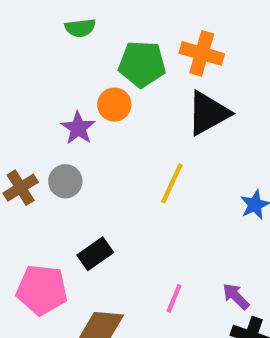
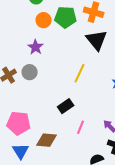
orange circle: (114, 105) -> (44, 20), moved
black triangle: (208, 113) -> (97, 40), turned -40
black rectangle: (95, 254) -> (66, 106), moved

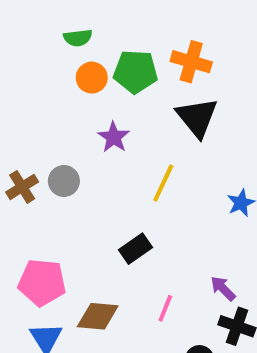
purple star: (36, 47) -> (114, 137), moved
pink line: (81, 127) -> (165, 308), moved

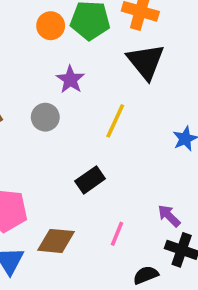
gray circle: (64, 181) -> (45, 117), moved

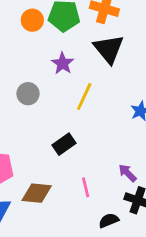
purple star: (70, 80) -> (63, 63), moved
pink line: (117, 234) -> (86, 187), turned -36

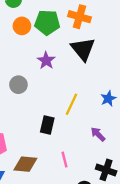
yellow line: (84, 97) -> (71, 104), moved
black rectangle: (64, 144) -> (47, 125), turned -42
purple arrow: (127, 173) -> (98, 134), moved

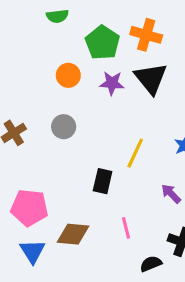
green pentagon: (47, 22) -> (103, 43), turned 30
orange circle: (22, 26) -> (68, 75), moved
purple star: (46, 60) -> (112, 83), moved, turned -30

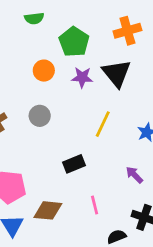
orange cross: (146, 35) -> (127, 31), moved, turned -32
yellow line: (135, 153) -> (103, 124), moved
black rectangle: (103, 181) -> (74, 164), turned 55

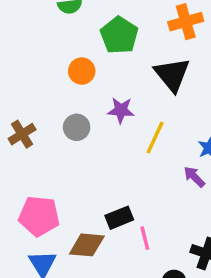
purple star: (82, 77) -> (121, 110), moved
black rectangle: (74, 164) -> (119, 218), moved
purple arrow: (134, 175) -> (194, 177), moved

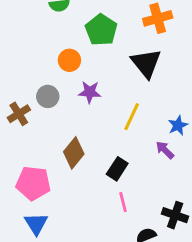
purple star: (121, 110) -> (90, 92), moved
gray circle: (77, 127) -> (48, 96), moved
black rectangle: (119, 218) -> (117, 169), moved, turned -35
brown diamond: (87, 245) -> (74, 153), moved, turned -56

